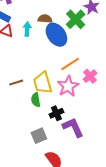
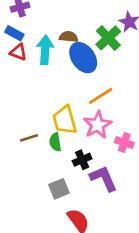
cyan arrow: (27, 29) -> (45, 50), size x1.5
pink cross: (90, 76) -> (124, 142), moved, turned -32
brown line: (16, 83) -> (29, 138), moved

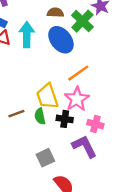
brown semicircle: (69, 37) -> (55, 13), moved
pink cross: (124, 142) -> (95, 124), moved
black cross: (82, 160) -> (65, 119), moved, turned 35

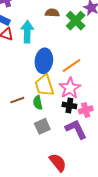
blue ellipse: (61, 40) -> (44, 61), moved, turned 45
black cross: (65, 119) -> (69, 105), moved
pink cross: (95, 124) -> (86, 110), turned -32
gray square: (45, 158) -> (42, 126), moved

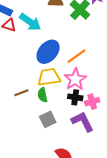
cyan arrow: (27, 32) -> (30, 22), turned 125
blue ellipse: (44, 61) -> (48, 52), turned 35
yellow trapezoid: (44, 85) -> (49, 77), turned 100

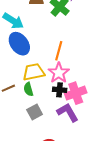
blue ellipse: (48, 52) -> (19, 44), moved, turned -75
orange line: (77, 56) -> (59, 51), turned -36
pink cross: (92, 102) -> (76, 93), size x1.5

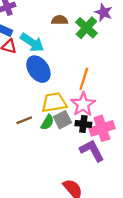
green semicircle: (28, 89) -> (47, 122), turned -136
gray square: (35, 112) -> (62, 120), moved

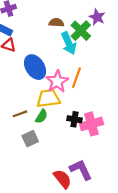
cyan arrow: (32, 43) -> (69, 43), moved, turned 30
pink star: (83, 104) -> (57, 81), moved
gray square: (62, 120) -> (30, 139), moved
purple L-shape: (92, 151) -> (81, 170), moved

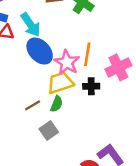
cyan arrow: (69, 43) -> (31, 25), moved
black cross: (74, 119) -> (91, 86), moved
pink cross: (91, 124) -> (118, 67), moved

